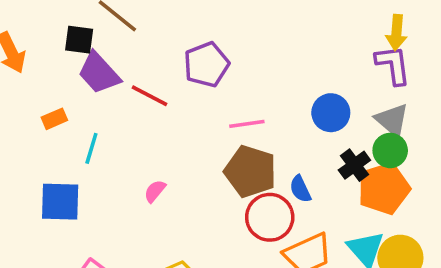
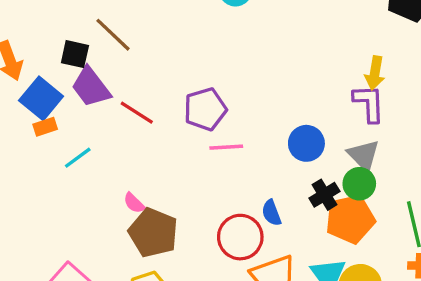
purple pentagon: (206, 64) -> (205, 109), moved
cyan line: (91, 148) -> (78, 158), turned 32
brown pentagon: (250, 171) -> (153, 233), moved
pink semicircle: (155, 191) -> (134, 203), turned -90
blue square: (60, 202) -> (41, 98), moved, turned 33

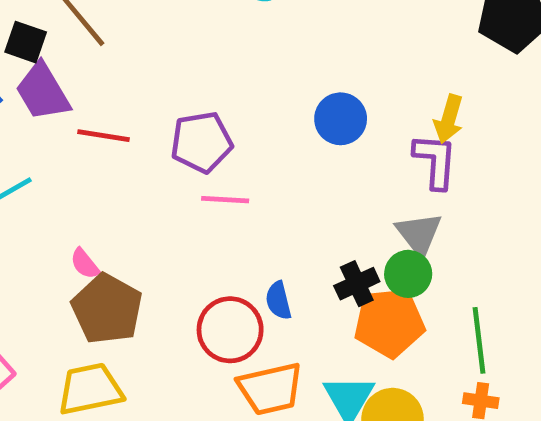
red line: (137, 113) -> (104, 136), turned -30
blue circle: (306, 143) -> (341, 119), moved

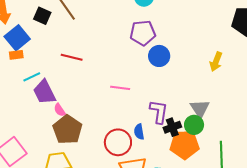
purple trapezoid: (43, 92) -> (44, 92), moved
blue circle: (341, 119) -> (159, 56), moved
purple pentagon: (201, 142) -> (143, 33), moved
purple L-shape: (435, 161) -> (159, 112), moved

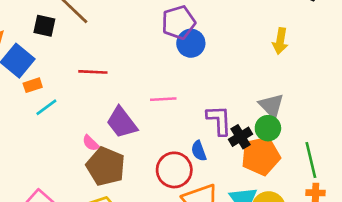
orange rectangle: (16, 55) -> (33, 85), moved
blue circle: (159, 56) -> (191, 43), moved
purple trapezoid: (44, 92) -> (122, 123), moved

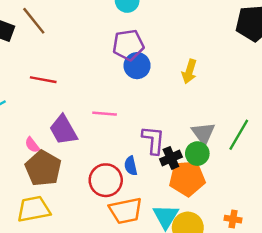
yellow arrow: (280, 41) -> (189, 71), moved
green line: (311, 160) -> (239, 135), moved, turned 36

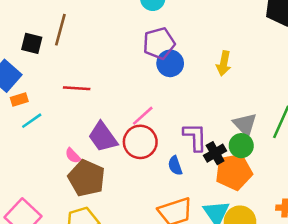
brown line: (34, 21) -> (60, 30), turned 60
pink line: (105, 114) -> (143, 116), turned -40
red circle: (106, 180) -> (140, 142), moved

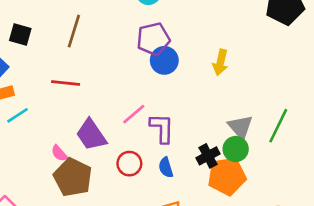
brown line: (60, 30) -> (74, 31), moved
purple L-shape: (195, 137) -> (162, 128), moved
red circle: (140, 142) -> (129, 164), moved, size x0.7

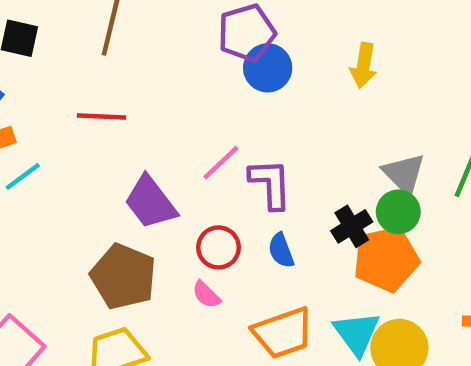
pink semicircle: (59, 153) -> (206, 295), moved

